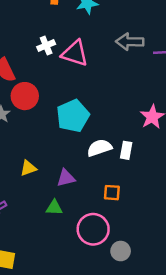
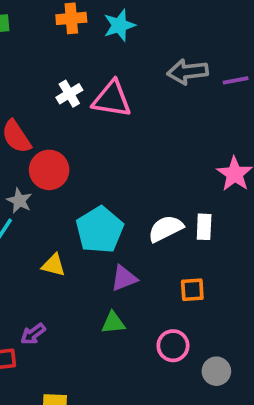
cyan pentagon: (73, 116) -> (100, 230), moved
yellow triangle: (28, 168) -> (54, 265), moved, turned 42
pink circle: (93, 229) -> (173, 346), size x0.7

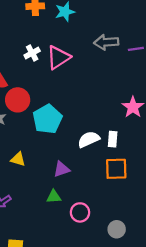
pink triangle: (112, 99) -> (58, 57), turned -45
cyan pentagon: (100, 230) -> (47, 119), moved
orange square: (192, 290) -> (116, 169), moved, size x1.5
pink circle: (173, 346) -> (80, 212), moved

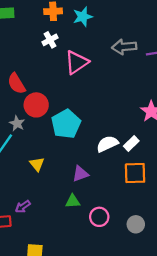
white cross: (32, 53) -> (50, 40), moved
white rectangle: (113, 139) -> (131, 144), turned 42
yellow triangle: (18, 159) -> (37, 164), turned 35
gray circle: (117, 229) -> (136, 224), moved

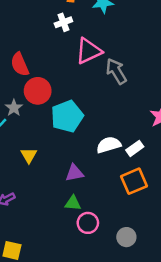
gray arrow: (124, 47) -> (116, 71), moved, turned 55
orange square: (135, 173) -> (134, 181), turned -30
green triangle: (73, 201) -> (73, 203), moved

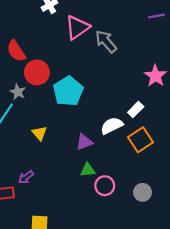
white semicircle: (109, 145) -> (112, 126), moved

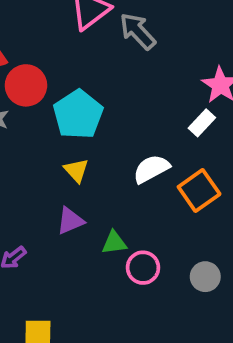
white rectangle: (136, 109) -> (202, 123), moved
yellow triangle: (39, 133) -> (76, 170), moved
purple triangle: (84, 142) -> (70, 221), moved

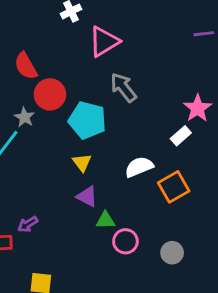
gray arrow: (138, 31) -> (123, 87), moved
cyan pentagon: (78, 114) -> (87, 120), turned -30
purple triangle: (70, 221) -> (87, 196), moved, turned 45

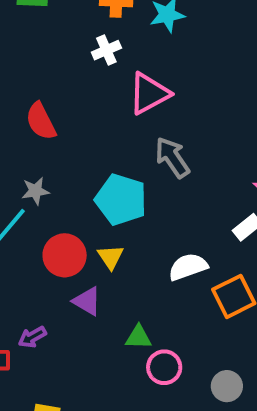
red circle: (50, 94) -> (65, 255), moved
gray star: (24, 117) -> (35, 191), turned 30
purple triangle: (87, 196) -> (87, 301), moved

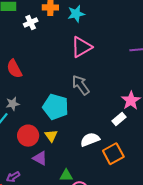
white cross: (106, 50) -> (31, 23), moved
pink triangle: (149, 93) -> (81, 47), moved

